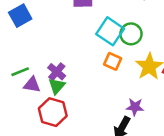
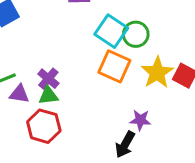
orange square: (113, 61) -> (114, 66), size x1.5
green triangle: (57, 86) -> (48, 96), turned 42

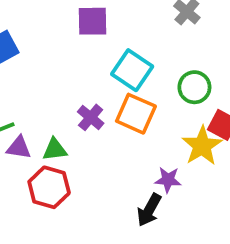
green circle: (136, 34) -> (194, 87), moved
yellow star: (157, 73) -> (202, 146), moved
purple cross: (48, 79) -> (91, 117), moved

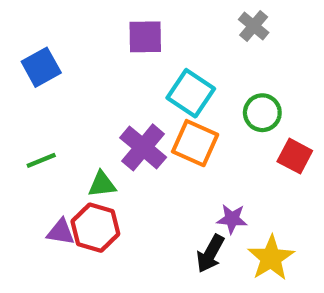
purple cross: (91, 117) -> (143, 147), size x1.5
yellow star: (202, 146) -> (271, 258), moved
purple triangle: (19, 148) -> (61, 232), moved

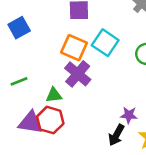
orange square: (195, 143) -> (74, 48), moved
purple triangle: (61, 232) -> (30, 123), size x1.5

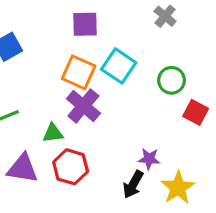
red hexagon: (50, 120) -> (71, 167), moved

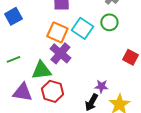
green circle: (172, 80) -> (109, 22), moved
green triangle: (53, 133) -> (41, 70), size x1.5

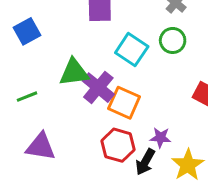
orange square: (57, 32) -> (124, 103), moved
green triangle: (41, 70) -> (74, 72), moved
red hexagon: (52, 91) -> (118, 145), moved

